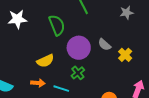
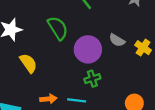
yellow semicircle: (45, 61) -> (28, 63), moved, turned -90
green cross: (78, 73) -> (92, 79), turned 32

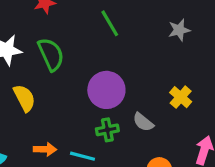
green semicircle: (58, 28) -> (51, 54), moved
gray semicircle: (117, 40) -> (143, 122), moved

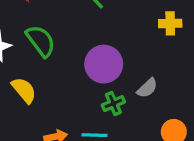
yellow cross: (181, 97) -> (170, 23), moved, turned -30
gray semicircle: (143, 122) -> (147, 88), turned -70

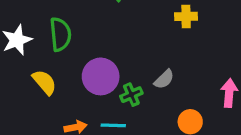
green semicircle: (41, 41) -> (60, 34), turned 32
purple circle: (104, 64) -> (101, 76), moved

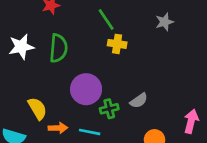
yellow cross: (186, 16) -> (117, 44), moved
yellow semicircle: (44, 82) -> (37, 109), moved

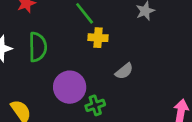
gray semicircle: (139, 101) -> (124, 71), moved

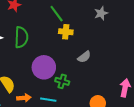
green cross: (95, 105) -> (62, 81), turned 32

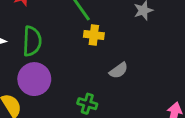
purple circle: (44, 67) -> (34, 79), moved

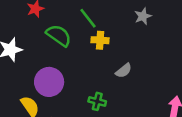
green semicircle: (32, 41) -> (59, 35), moved, turned -55

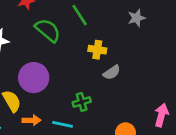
yellow cross: (100, 40) -> (97, 50), moved
green cross: (97, 101) -> (82, 102), turned -35

